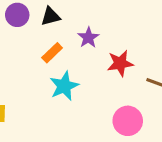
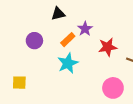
purple circle: (17, 15) -> (34, 41), moved
orange rectangle: (52, 53) -> (68, 40), moved

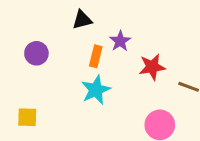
orange rectangle: (68, 40) -> (96, 56), turned -32
purple circle: (34, 41) -> (36, 53), moved

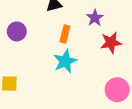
purple star: (120, 41) -> (95, 18), moved

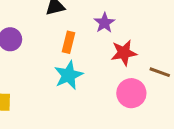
pink circle: (117, 90) -> (131, 93), moved

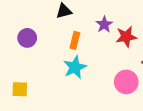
red star: (124, 53) -> (126, 37), moved

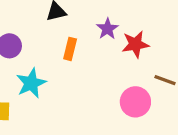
cyan star: (75, 67) -> (31, 83), moved

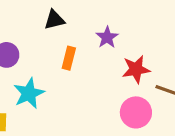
red star: (135, 44) -> (136, 69), moved

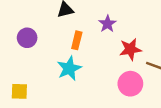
cyan star: (29, 93) -> (69, 68), moved

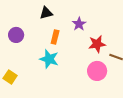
cyan star: (69, 68) -> (49, 59), turned -30
yellow square: (19, 91) -> (10, 77), turned 32

